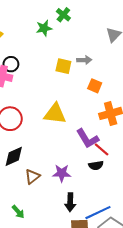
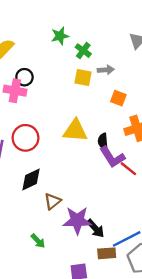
green cross: (63, 15) -> (83, 51), moved
black semicircle: (96, 165) -> (103, 141), moved, turned 96
purple star: (62, 173) -> (77, 220), moved, size x1.4
black arrow: (70, 202) -> (95, 228), turned -42

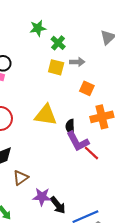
purple star: (77, 220) -> (42, 197), size x0.7

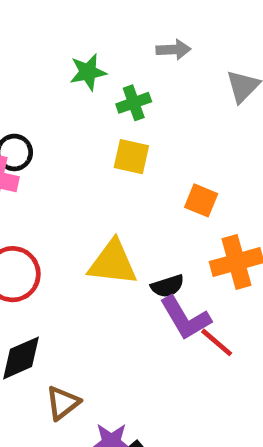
green cross: (58, 43) -> (134, 103), turned 32
gray arrow: (77, 62) -> (174, 50), moved
black semicircle: (70, 127) -> (167, 286), turned -104

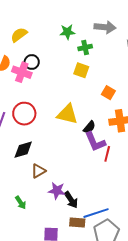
gray arrow: (174, 50) -> (105, 27), size x1.5
black semicircle: (167, 286) -> (89, 127), turned -40
red line: (217, 342) -> (107, 154), turned 56

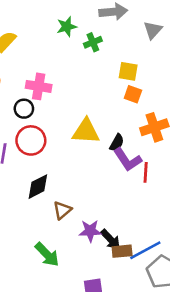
black circle: (32, 62) -> (24, 109), moved
yellow square: (81, 70) -> (128, 71), moved
pink cross: (22, 72) -> (39, 86), moved
green arrow: (21, 203) -> (47, 254), size x1.5
brown rectangle: (77, 222) -> (122, 251), moved

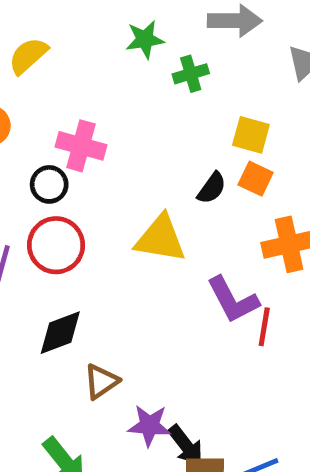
black semicircle: (117, 143) -> (212, 188), moved

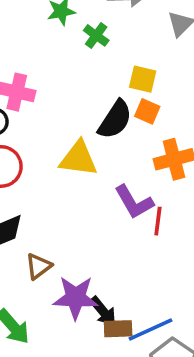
green cross: (191, 74) -> (96, 35), turned -35
black semicircle: (212, 188) -> (115, 120), size x1.6
purple star: (149, 425) -> (76, 298), size x1.4

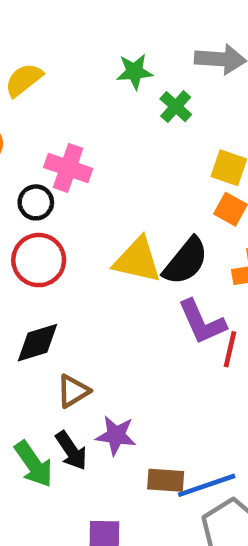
black semicircle: (115, 120) -> (186, 261), moved
purple star: (76, 298) -> (116, 435), size x0.7
black arrow: (103, 311) -> (71, 451), moved

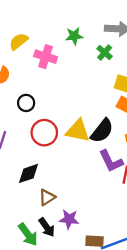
green cross: (176, 107) -> (105, 52), moved
pink cross: (68, 168) -> (46, 57), moved
red circle: (39, 260) -> (44, 133), moved

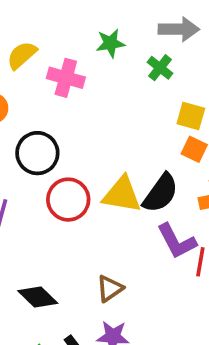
black circle: (26, 103) -> (37, 153), size x1.5
black diamond: (29, 173) -> (38, 297), moved, turned 65
brown triangle: (47, 197) -> (110, 288), moved

